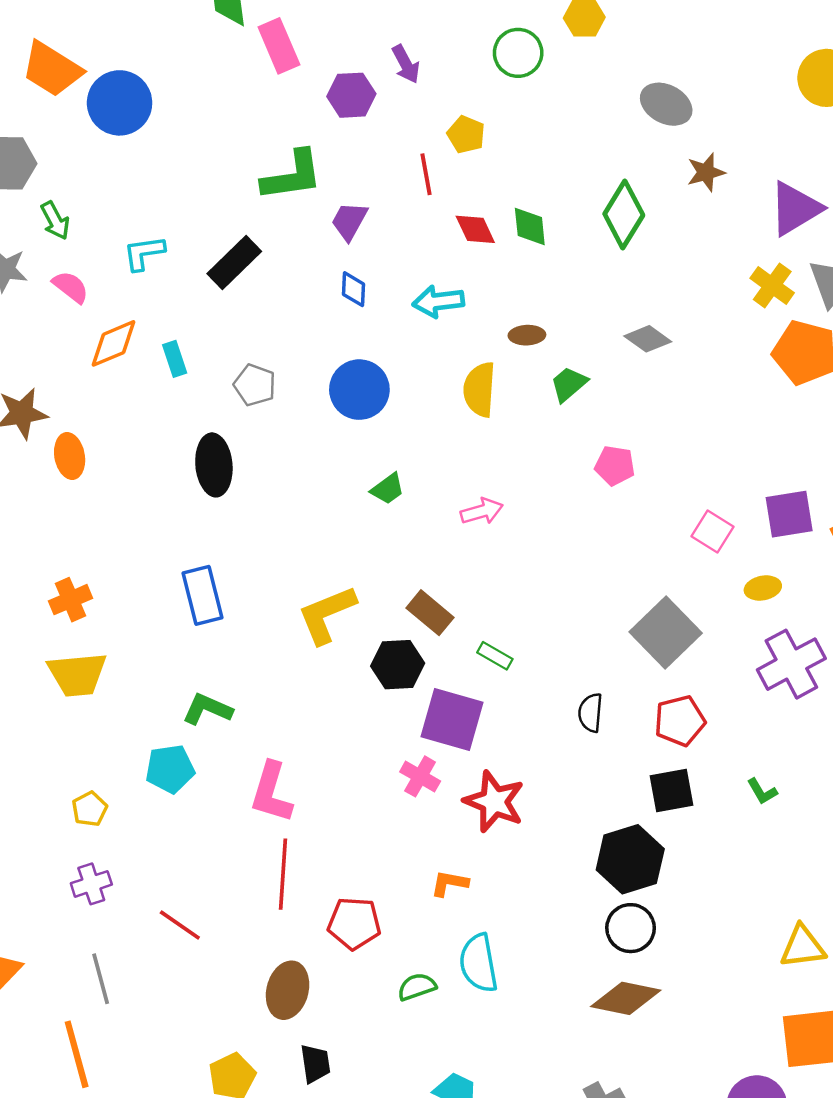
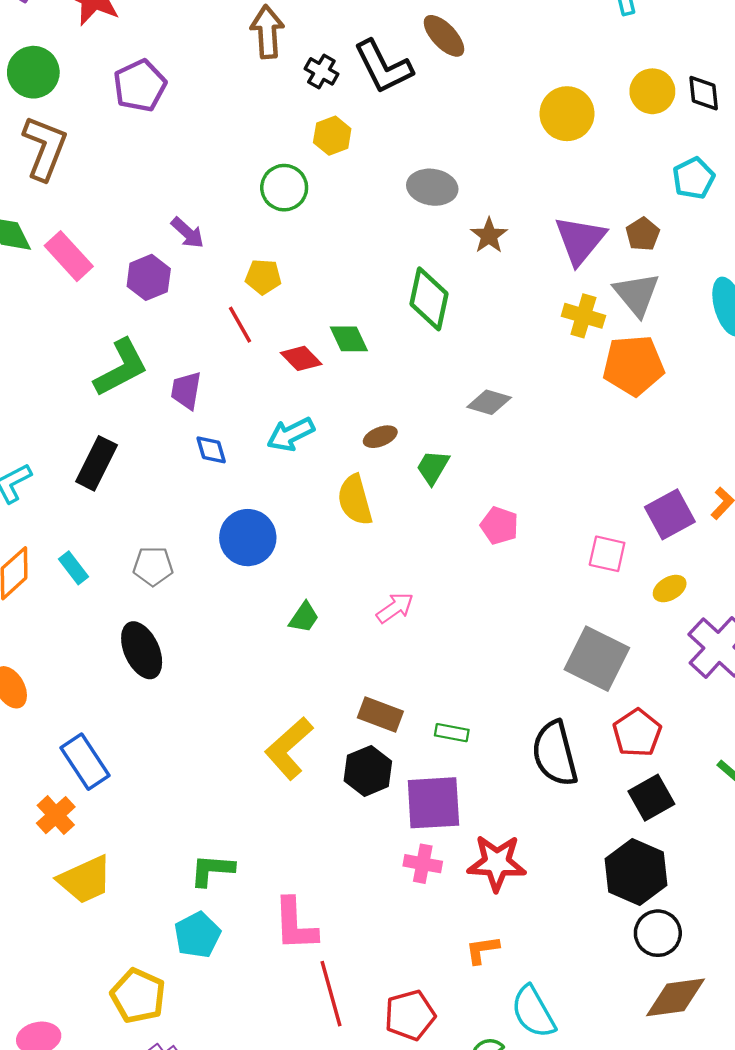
pink pentagon: (615, 466) -> (499, 526), turned 30
blue rectangle: (202, 595) -> (85, 762), moved
black semicircle: (590, 713) -> (555, 754), size x1.8
yellow pentagon: (90, 809) -> (138, 996), size x1.6

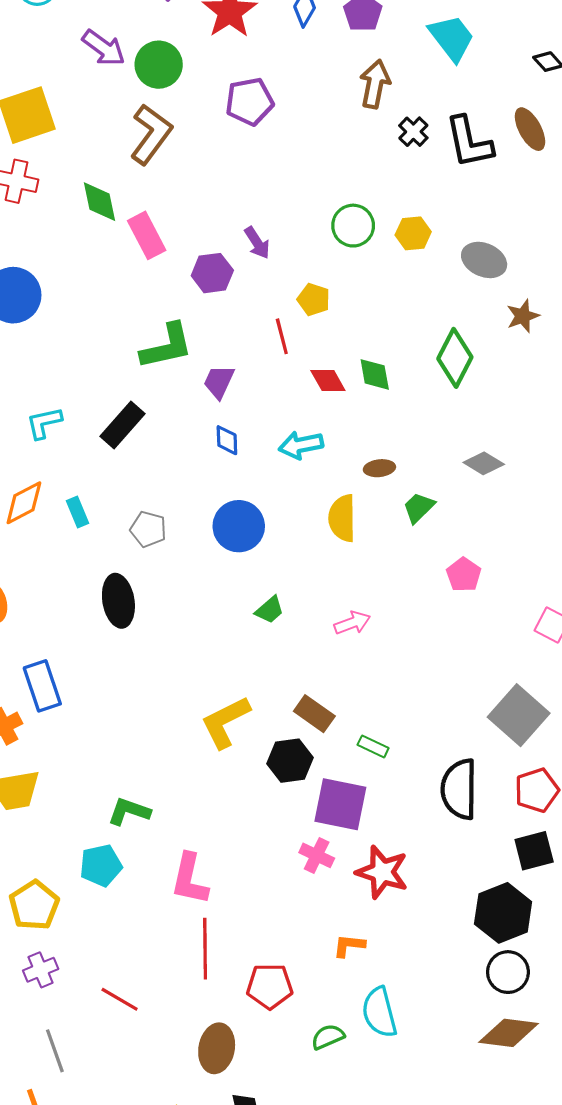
yellow hexagon: (332, 136) -> (413, 233), moved

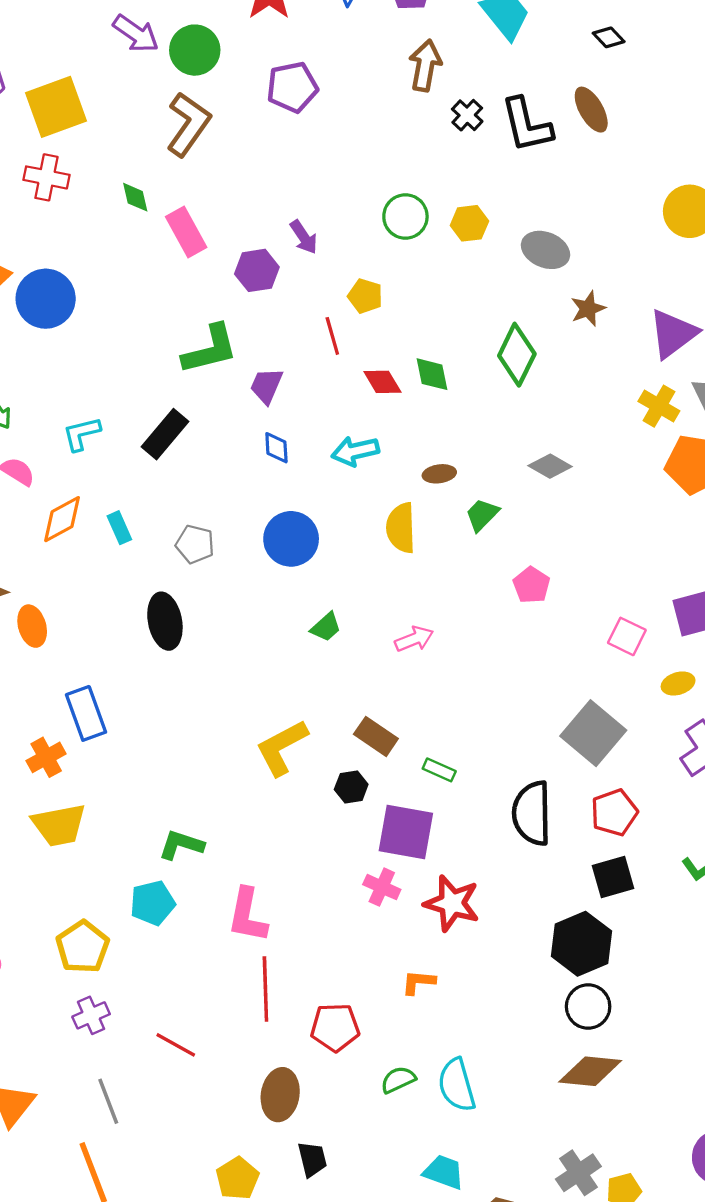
green diamond: (100, 202) -> (135, 197), size x0.7
black hexagon: (290, 761) -> (351, 787), size x0.7
cyan semicircle: (379, 1012) -> (457, 1085), moved

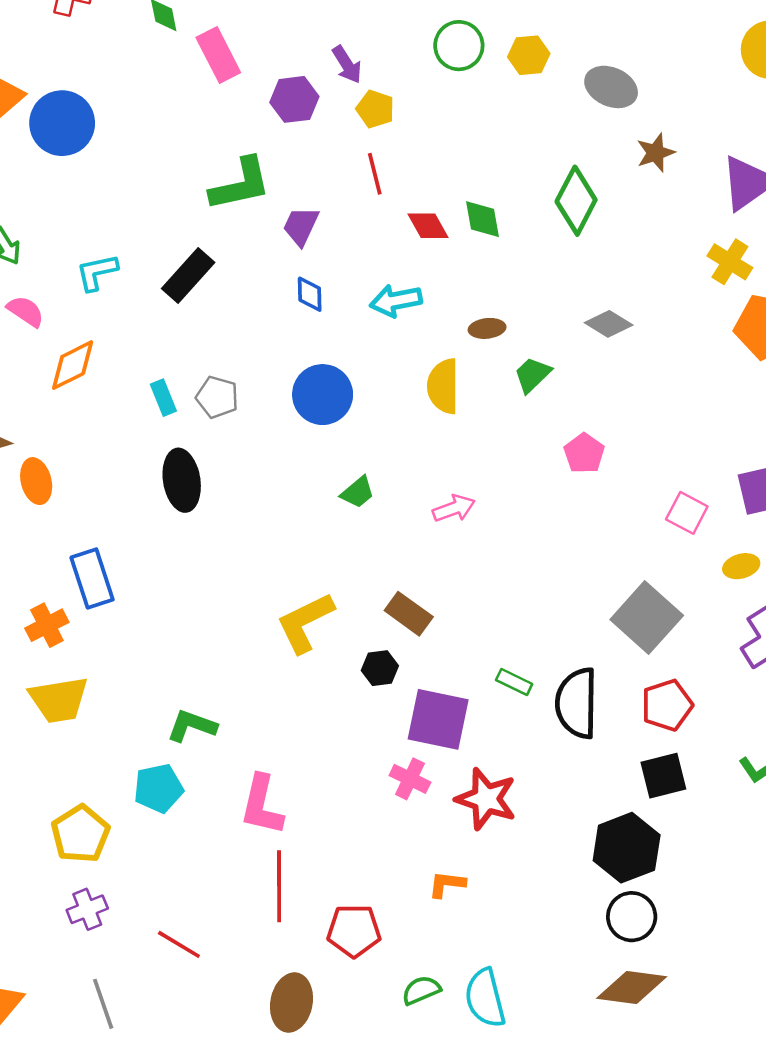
yellow pentagon: (365, 296) -> (375, 109), moved
cyan rectangle: (119, 528) -> (163, 398), moved
green rectangle: (439, 770) -> (514, 682), moved

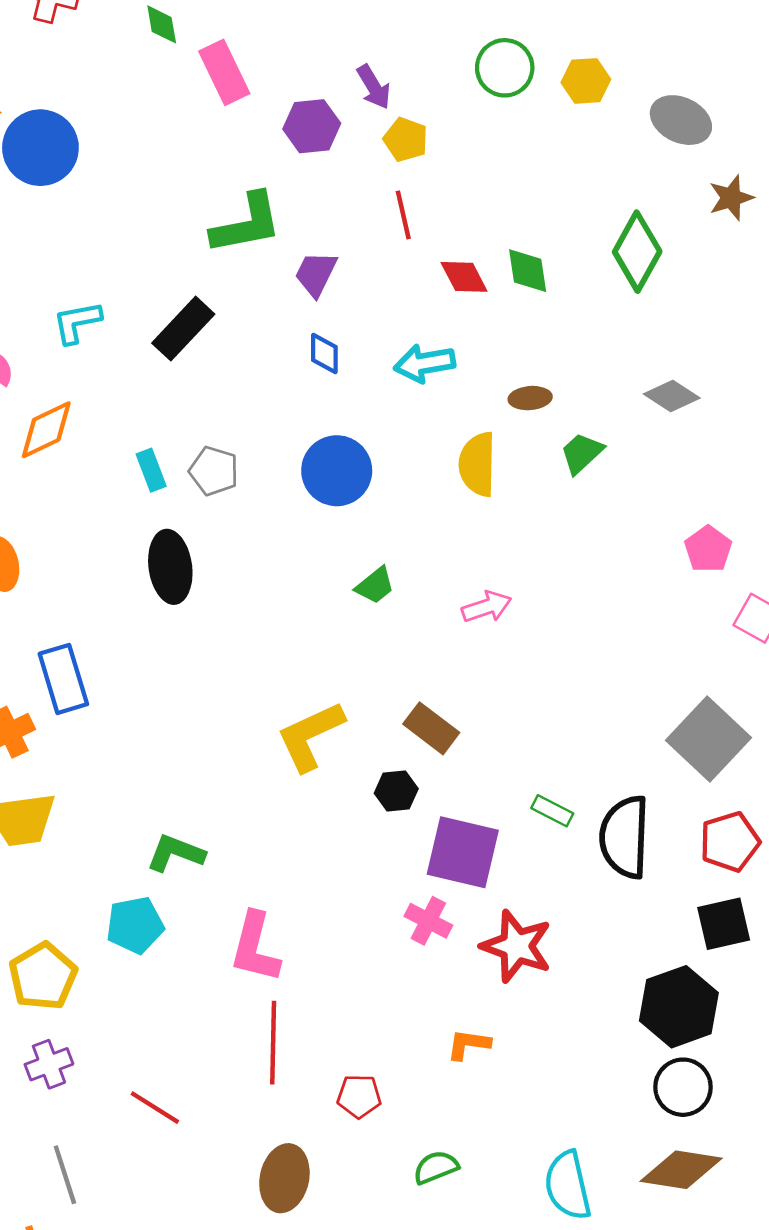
pink pentagon: (584, 453) -> (708, 549), moved
red pentagon: (354, 931) -> (359, 1096), size x0.7
cyan semicircle: (485, 998) -> (568, 1185), moved

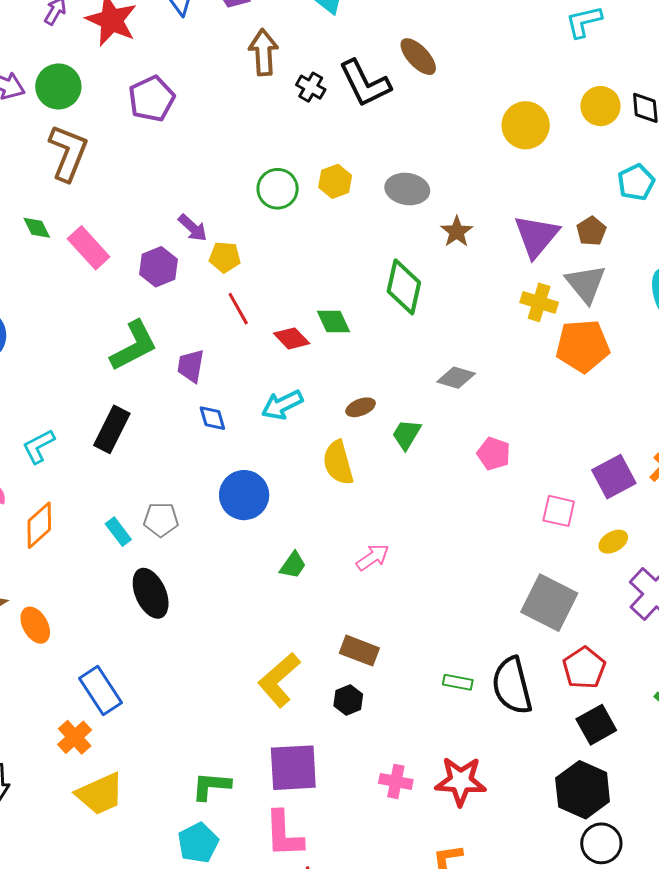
pink pentagon: (708, 549) -> (494, 454), moved
purple square: (463, 852) -> (293, 768), moved

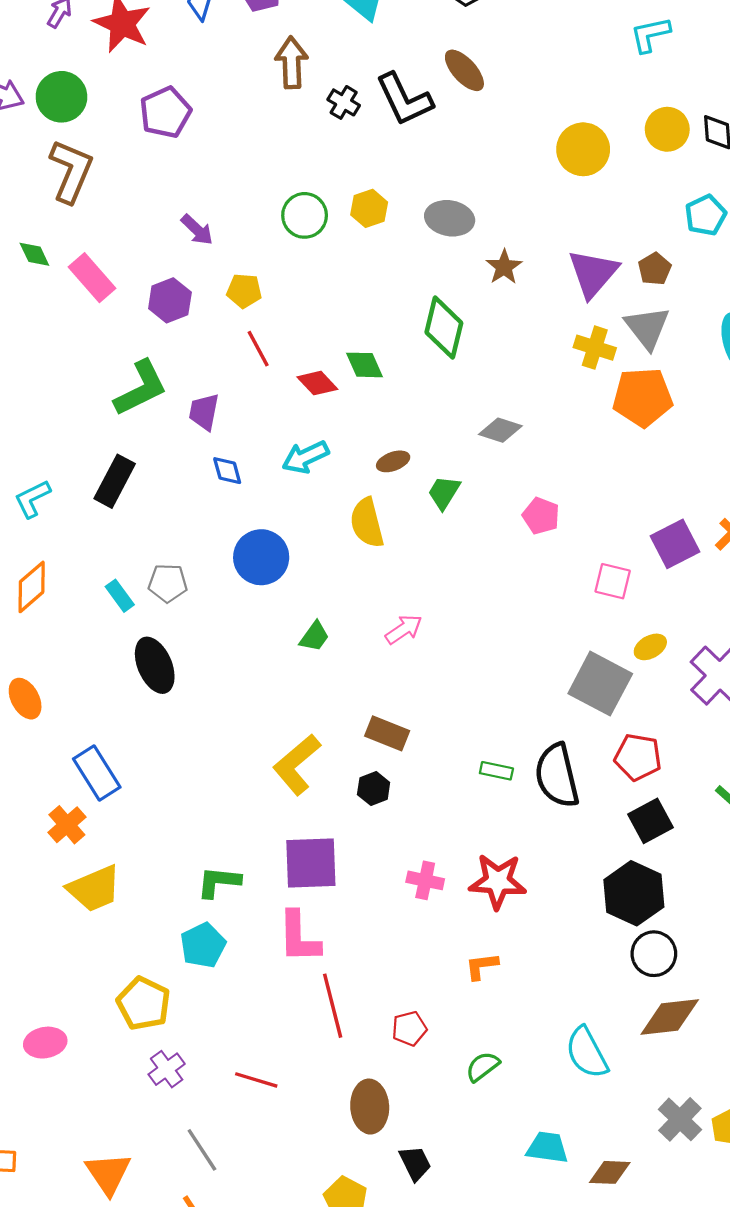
purple arrow: (193, 228) -> (197, 230), moved
yellow ellipse: (613, 542) -> (650, 647), moved
red pentagon: (584, 668) -> (638, 757), turned -30

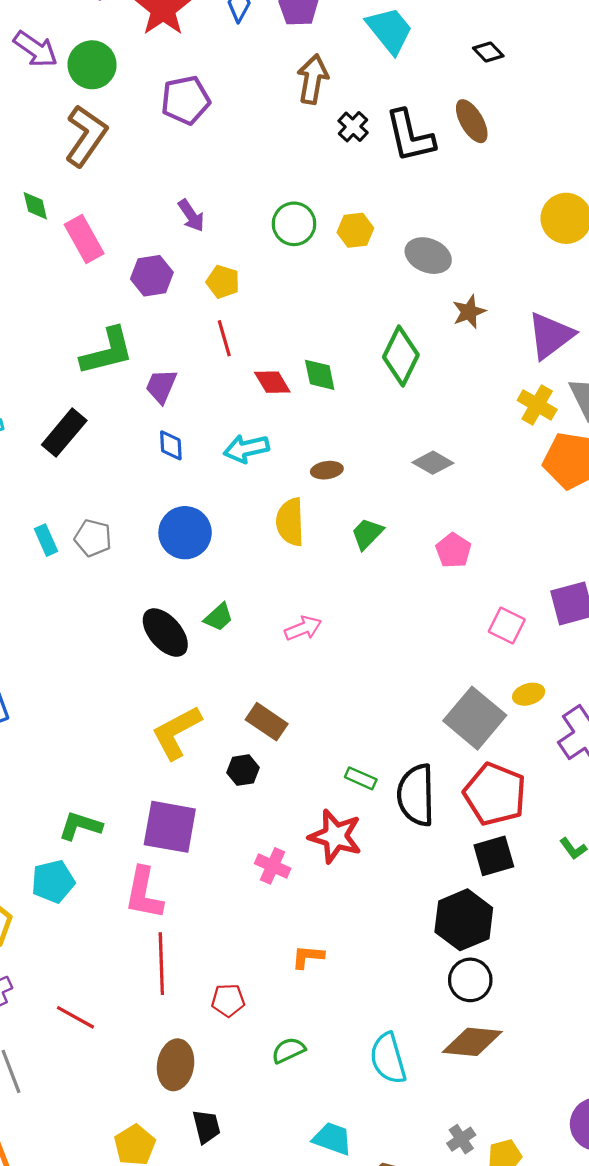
green trapezoid: (444, 492) -> (367, 534), moved
black ellipse: (155, 665) -> (165, 633), moved, turned -30
red pentagon: (638, 757) -> (495, 794), size x1.4
red star: (498, 881) -> (335, 836), moved
gray cross: (680, 1119) -> (461, 1139), size x0.7

